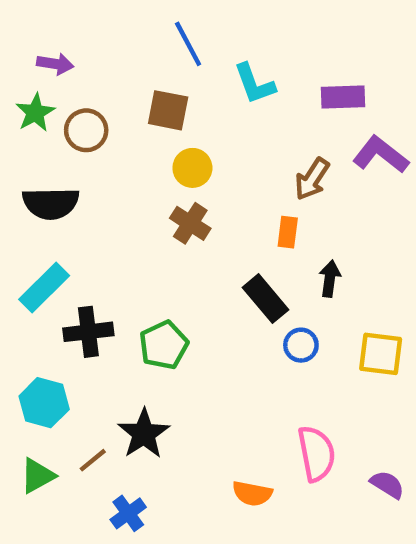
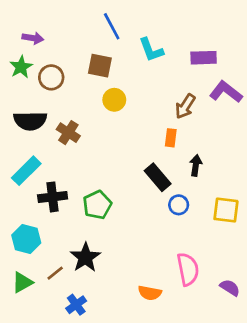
brown cross: (190, 223) -> (68, 133), moved

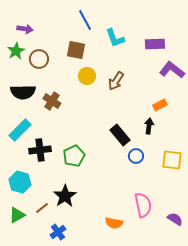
brown arrow: (185, 106) -> (116, 81), moved
orange rectangle: (171, 138) -> (160, 105), moved, turned 56

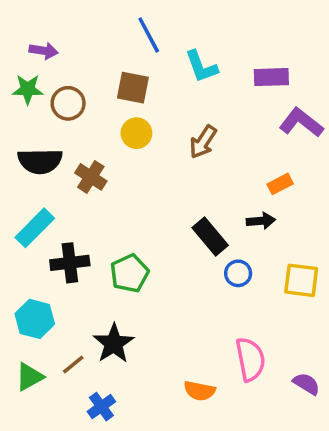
green star: (16, 51) -> (28, 89), turned 30
yellow circle: (87, 76) -> (136, 133), moved
black arrow: (149, 126) -> (261, 221), turned 77

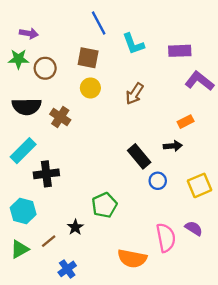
green pentagon: (129, 273) -> (104, 205), moved
yellow square: (301, 280) -> (199, 185), turned -30
black star: (114, 343) -> (75, 227), size x0.6
purple semicircle: (306, 384) -> (194, 228), moved
orange semicircle: (200, 391) -> (132, 259), size x1.4

